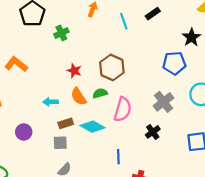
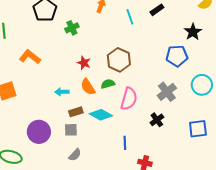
purple circle: (24, 132) -> (39, 132), moved, size x1.5

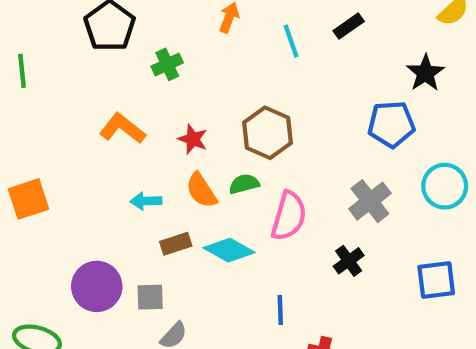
orange L-shape: (30, 57) -> (122, 128), moved
gray square: (71, 130) -> (150, 297), moved

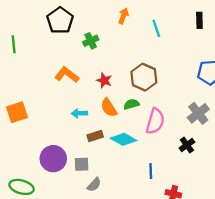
black rectangle: (349, 26) -> (199, 20), moved, turned -56

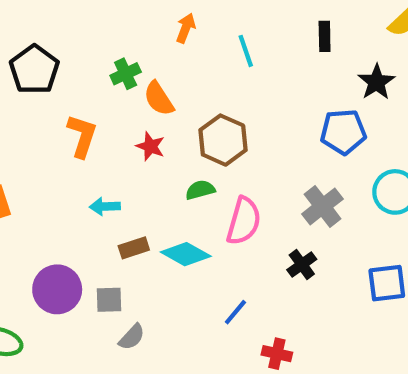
black pentagon: (60, 20) -> (34, 70), moved
orange L-shape: (67, 75) -> (82, 136), turned 70
orange semicircle: (109, 108) -> (159, 99), moved
blue line: (151, 171) -> (235, 312), turned 42

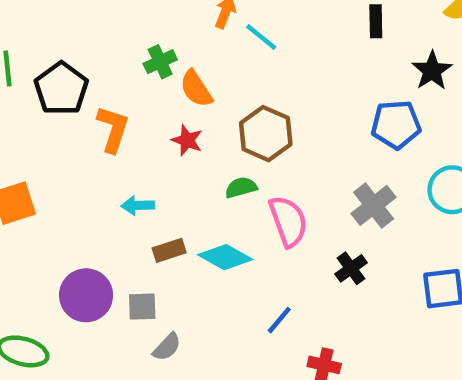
cyan line: (246, 51) -> (261, 37), moved, turned -32
black pentagon: (34, 70) -> (61, 89), moved
pink semicircle: (244, 221) -> (288, 221), turned -36

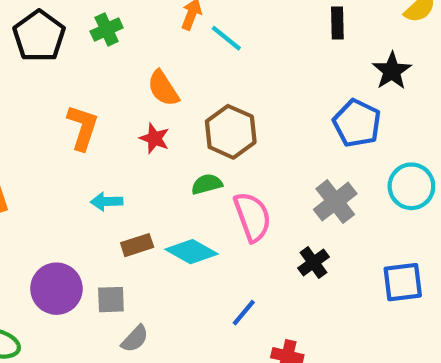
green cross: (160, 62) -> (107, 29), moved
black pentagon: (61, 89) -> (39, 36), moved
blue pentagon: (396, 125) -> (357, 123), turned 30

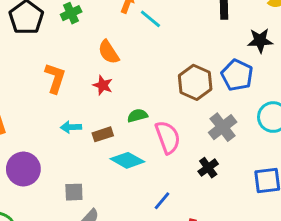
black star: (392, 71) -> (260, 41), turned 30
brown hexagon: (231, 132) -> (195, 82), moved
brown rectangle: (137, 245) -> (103, 134), moved
purple circle: (56, 289) -> (23, 169), moved

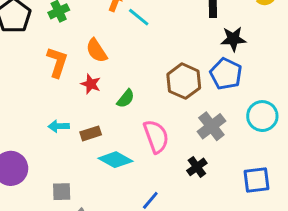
black star: (260, 41) -> (233, 39), moved
orange L-shape: (55, 78) -> (57, 62), moved
green semicircle: (137, 116) -> (126, 99), moved, turned 144

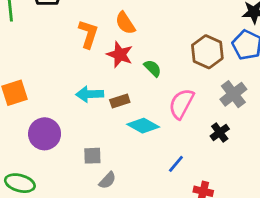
red star: (91, 84) -> (120, 54), size x1.4
green semicircle: (126, 99) -> (153, 68), turned -84
cyan arrow: (59, 126) -> (90, 94), size x1.4
pink semicircle: (156, 136) -> (181, 104), turned -132

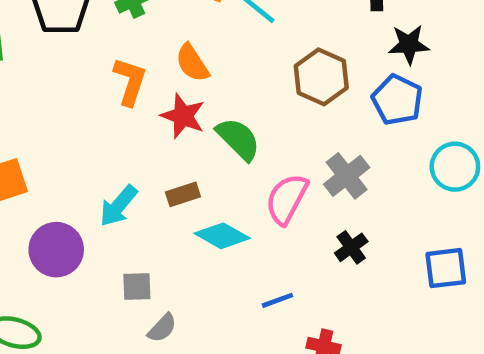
brown hexagon: (207, 52) -> (321, 77), moved
green semicircle: (153, 68) -> (238, 139), size x1.5
cyan arrow: (90, 94) -> (118, 206), moved, turned -48
gray cross: (233, 94) -> (347, 176), moved
blue line: (176, 164) -> (277, 300), turned 30

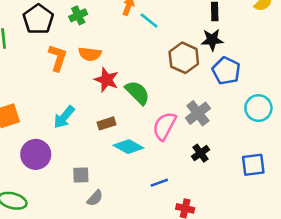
black star: (409, 44) -> (212, 40), moved
orange semicircle: (192, 63) -> (90, 54), moved, turned -50
orange L-shape: (130, 81) -> (58, 58), moved
cyan arrow: (118, 206) -> (64, 117), moved

